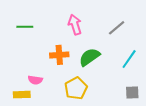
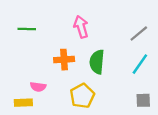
gray line: (117, 28) -> (139, 34), moved
green semicircle: (89, 57) -> (97, 62), turned -50

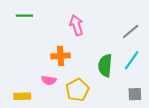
green line: (27, 29) -> (24, 16), moved
green semicircle: (97, 62) -> (105, 66), moved
pink semicircle: (38, 87) -> (49, 80), moved

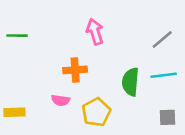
green line: (24, 16) -> (17, 36), moved
cyan line: (132, 60) -> (164, 75), turned 48
yellow rectangle: (22, 96) -> (14, 112), moved

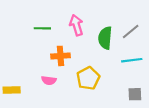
green line: (17, 36) -> (42, 28), moved
green semicircle: (131, 82) -> (105, 38), moved
yellow pentagon: (96, 112) -> (88, 78), moved

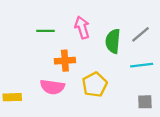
pink semicircle: (49, 80) -> (52, 87), size x1.5

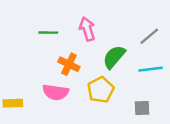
green semicircle: (113, 41) -> (114, 57), moved, turned 35
orange cross: (65, 61) -> (69, 64), turned 30
gray square: (145, 102) -> (142, 108), moved

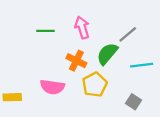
gray line: (149, 36) -> (128, 34), moved
orange cross: (69, 64) -> (76, 61), moved
gray square: (142, 108) -> (134, 102), turned 35

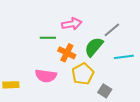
pink arrow: (82, 27) -> (72, 24), turned 96
green line: (45, 31) -> (48, 38), moved
gray square: (134, 102) -> (105, 91), moved

